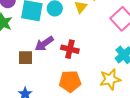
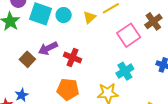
brown square: (26, 58) -> (27, 59), turned 35

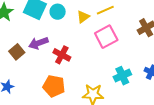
pink square: (129, 35) -> (106, 37), moved
cyan cross: (125, 71) -> (122, 76), moved

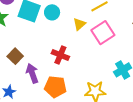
yellow triangle: (83, 17) -> (79, 24), moved
purple arrow: (38, 43) -> (32, 73), moved, turned 96

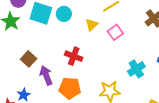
pink square: (103, 33) -> (115, 32), size x0.7

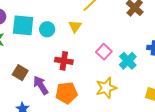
cyan circle: (64, 14) -> (47, 29), moved
pink square: (115, 32) -> (104, 52), moved

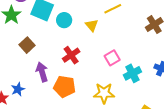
yellow triangle: (75, 26) -> (92, 25), turned -32
red cross: (64, 61) -> (71, 55), turned 30
brown square: (20, 73) -> (27, 45), moved

